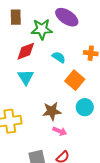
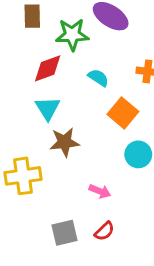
brown star: (52, 111) -> (65, 142), moved

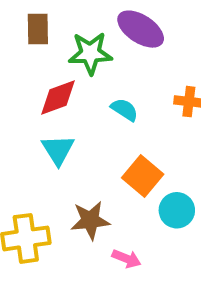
orange square: (123, 113) -> (143, 176), moved
brown star: (65, 142) -> (90, 220), moved

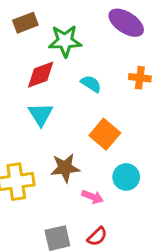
brown rectangle: (38, 29) -> (25, 23), turned 70
purple ellipse: (141, 29) -> (126, 23), moved
cyan circle: (177, 210) -> (126, 177), moved

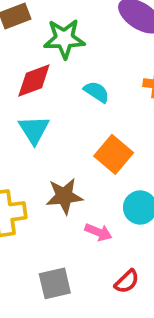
red semicircle: (97, 237) -> (127, 281), moved

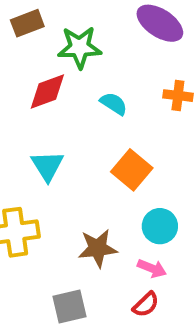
cyan triangle: (34, 130) -> (47, 166), moved
brown star: (64, 196) -> (98, 248), moved
pink arrow: (98, 232) -> (152, 268), moved

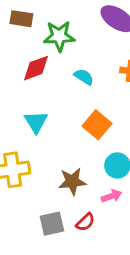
brown rectangle: (27, 23) -> (21, 19), turned 30
pink arrow: (152, 268) -> (112, 196), turned -42
red semicircle: (146, 305) -> (85, 222), moved

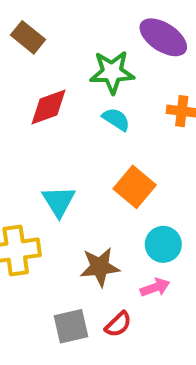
brown rectangle: (21, 19) -> (28, 37), turned 30
green star: (59, 36) -> (112, 72), moved
cyan triangle: (36, 122) -> (59, 201), moved

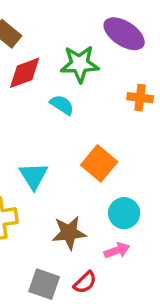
red diamond: (48, 107) -> (25, 73), moved
cyan semicircle: (116, 119) -> (62, 105), moved
gray square: (71, 326) -> (44, 284), turned 32

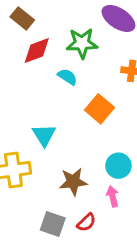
orange square: (99, 163) -> (99, 109), moved
pink arrow: (117, 250) -> (113, 196), turned -84

